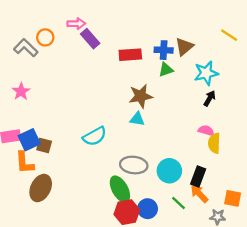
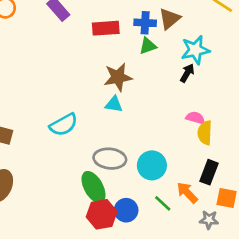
black arrow: (210, 98) -> (187, 73), moved
black rectangle: (198, 177) -> (209, 172), moved

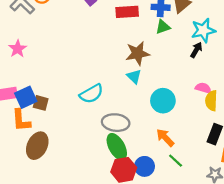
cyan triangle: (114, 104) -> (134, 76), turned 35
gray ellipse: (110, 159) -> (116, 123), moved
cyan circle: (152, 165) -> (163, 101), moved
orange arrow: (187, 193) -> (165, 138), moved

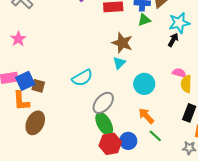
brown star: (138, 53) -> (122, 43), turned 30
cyan triangle: (134, 76) -> (119, 63), turned 32
gray ellipse: (116, 123) -> (103, 103), turned -55

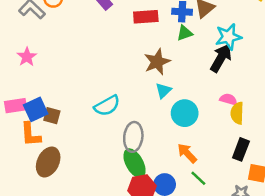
black arrow: (173, 40) -> (221, 58), size x1.6
brown star: (122, 43) -> (157, 62), turned 30
cyan triangle: (119, 63) -> (163, 91), moved
gray ellipse: (103, 103) -> (133, 137), turned -35

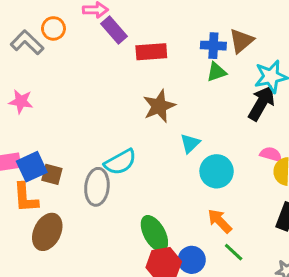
red rectangle: (146, 17) -> (151, 52), moved
pink star: (27, 57) -> (21, 101), turned -30
brown star: (157, 62) -> (159, 106), moved
gray ellipse: (133, 137) -> (97, 187), moved

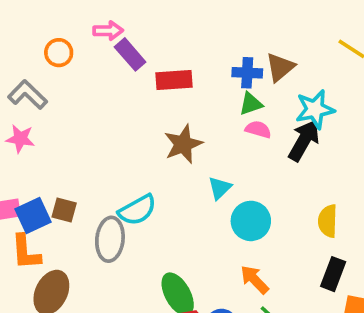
gray L-shape: (27, 42) -> (28, 95), moved
pink semicircle: (271, 154) -> (258, 129), moved
brown square: (52, 174) -> (64, 210), moved

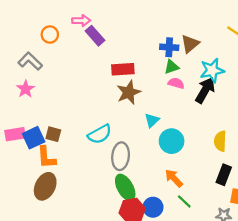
red rectangle: (174, 80) -> (123, 69), moved
pink star: (20, 139) -> (25, 89), turned 30
gray ellipse: (110, 239) -> (121, 156), moved
orange L-shape: (26, 252) -> (46, 157), moved

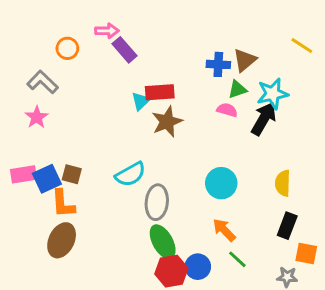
green triangle: (172, 67) -> (237, 89), moved
cyan triangle: (152, 120) -> (141, 101), moved

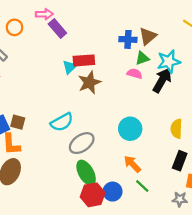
gray ellipse: (157, 202) -> (82, 143), turned 50

